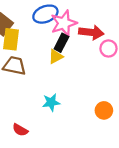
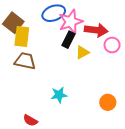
yellow triangle: (56, 57) -> (82, 52), moved

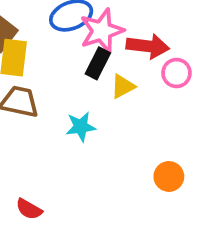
cyan star: (59, 95) -> (81, 127), moved

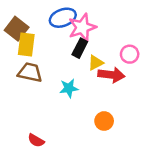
red arrow: (148, 46) -> (111, 75), moved
orange circle: (169, 176) -> (104, 121), moved

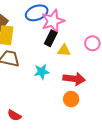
yellow triangle: (96, 63) -> (64, 50), turned 32
red arrow: (111, 75) -> (74, 79), moved

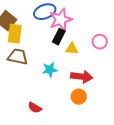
red semicircle: (14, 115) -> (35, 108), moved

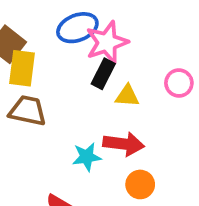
cyan star: (50, 70) -> (87, 157), moved
red arrow: (82, 77) -> (124, 144), moved

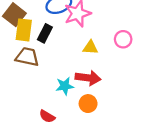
black rectangle: (103, 74) -> (45, 33), moved
orange circle: (140, 184) -> (88, 104), moved

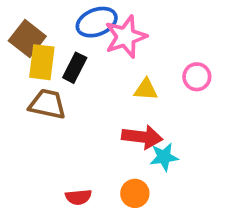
cyan star: (65, 86) -> (164, 157), moved
orange circle: (88, 104) -> (135, 193), moved
red semicircle: (47, 116) -> (78, 197), turned -35

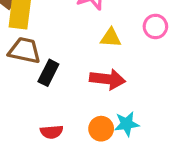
black rectangle: (75, 68) -> (48, 73), moved
cyan star: (164, 157) -> (127, 124), moved

